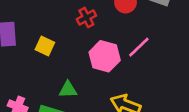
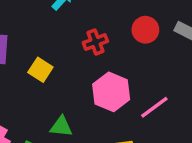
pink line: (139, 47) -> (154, 107), moved

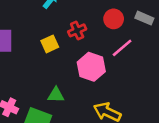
yellow square: (40, 70) -> (50, 44), moved, turned 36
pink line: (154, 107) -> (122, 48), moved

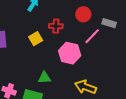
gray rectangle: (144, 18) -> (109, 23), moved
red cross: (77, 30) -> (56, 26), turned 32

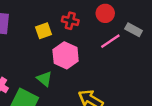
pink hexagon: (70, 53) -> (66, 55), moved
green triangle: (44, 78) -> (44, 79), turned 32

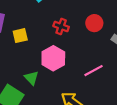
yellow square: (43, 31) -> (20, 36), moved
pink line: (110, 41) -> (93, 71), moved

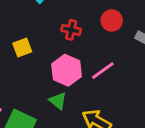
pink line: (93, 71) -> (103, 71), moved
green triangle: (31, 78) -> (58, 101), moved

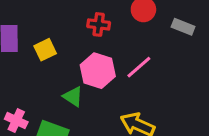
green triangle: (58, 101) -> (73, 97), moved

